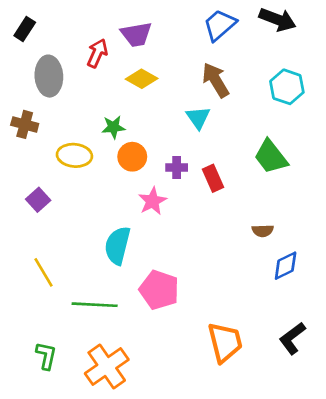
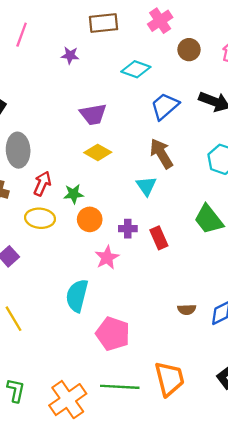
red arrow: (97, 53) -> (42, 184), moved
brown semicircle: (263, 231) -> (187, 309), moved
green line: (95, 305) -> (120, 387), moved

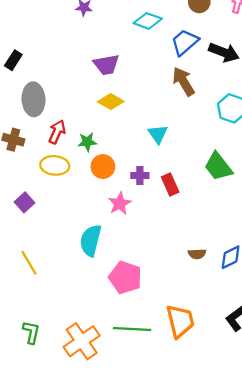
blue trapezoid: (165, 106) -> (185, 42), moved
brown arrow: (161, 154) -> (184, 81), moved

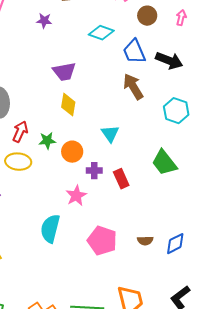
blue trapezoid: (185, 42) -> (134, 52), turned -72
yellow diamond: (111, 102) -> (68, 105), turned 70
orange circle: (103, 167) -> (72, 152), moved
pink pentagon: (125, 277) -> (102, 241), moved

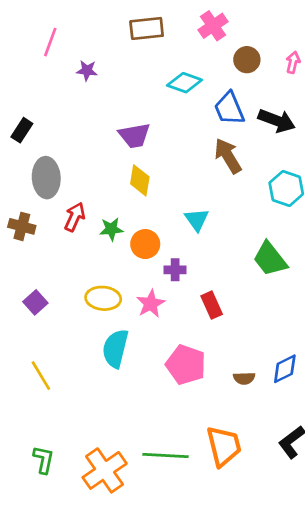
purple star: (44, 21) -> (87, 70), moved
yellow ellipse: (18, 162) -> (103, 298), moved
red rectangle: (121, 179) -> (212, 305), moved
brown semicircle: (145, 241) -> (244, 378), moved

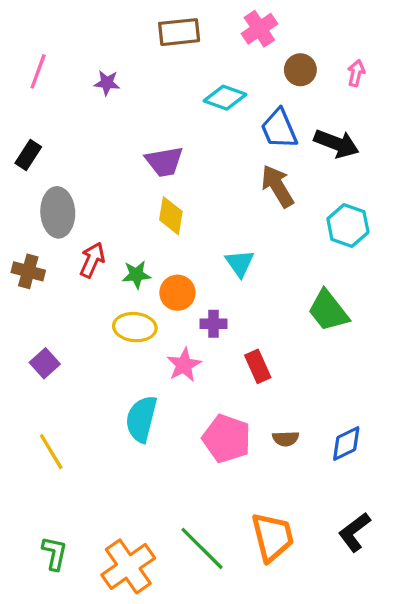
pink line: (50, 42) -> (38, 71), moved
yellow ellipse: (103, 298) -> (135, 327), moved
brown semicircle: (244, 378) -> (286, 439), moved
green line: (166, 456) -> (202, 548), turned 42

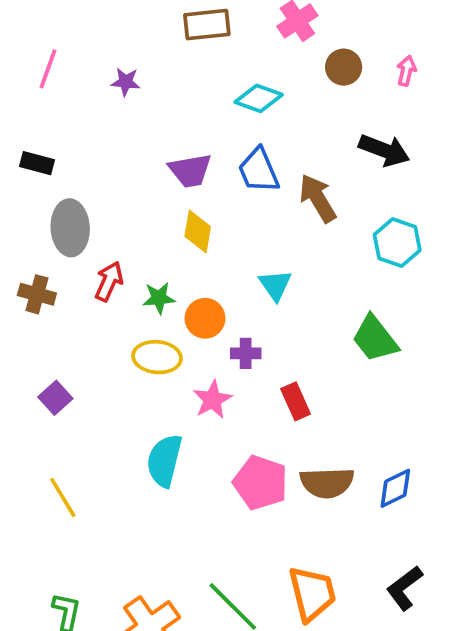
blue trapezoid: (279, 129) -> (259, 171), moved
black rectangle: (28, 155) -> (37, 163), turned 72
brown semicircle: (286, 439) -> (327, 483), size x1.8

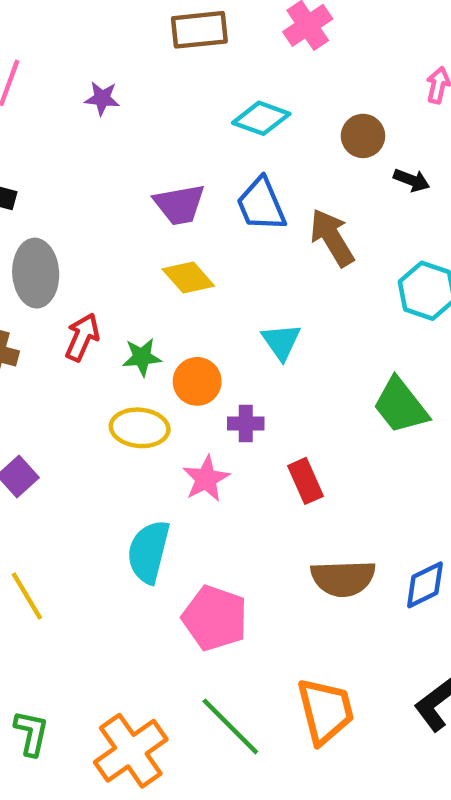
brown circle: (344, 67) -> (363, 136), moved
black arrow: (384, 150) -> (412, 180), size x0.6
yellow diamond: (198, 231) -> (188, 277), turned -51
pink pentagon: (260, 483) -> (215, 618), moved

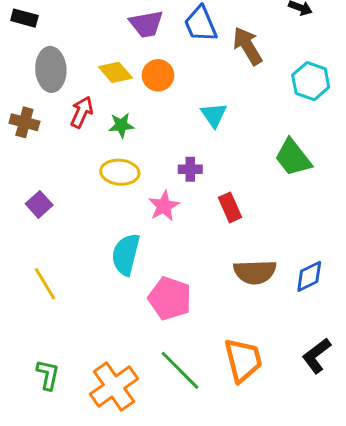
yellow diamond: (188, 277) -> (115, 72), moved
orange circle: (197, 381) -> (158, 75), moved

